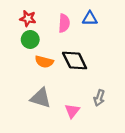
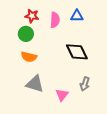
red star: (28, 18) -> (32, 16), moved
black diamond: (75, 61) -> (77, 52), moved
orange semicircle: (44, 62) -> (29, 57), moved

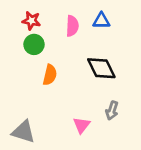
red star: (32, 16) -> (31, 21), moved
orange semicircle: (29, 57) -> (50, 75), moved, turned -91
gray triangle: (35, 84) -> (23, 132), moved

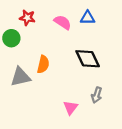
pink semicircle: (72, 26) -> (63, 22), turned -60
green circle: (34, 44) -> (11, 38), moved
gray triangle: (23, 132) -> (20, 77), moved, turned -30

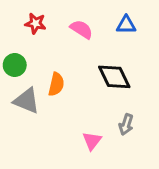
blue triangle: (88, 18) -> (126, 25), moved
green circle: (11, 38) -> (15, 65), moved
gray triangle: (20, 77) -> (27, 101), turned 35

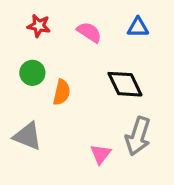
green circle: (15, 65) -> (32, 73), moved
gray triangle: (27, 101) -> (28, 136), moved
gray arrow: (126, 124) -> (138, 136), size x1.6

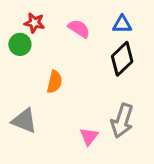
green circle: (32, 73) -> (20, 44), moved
black diamond: (125, 84) -> (122, 59), moved, turned 72

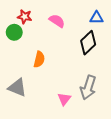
blue triangle: (122, 24) -> (97, 18), moved

